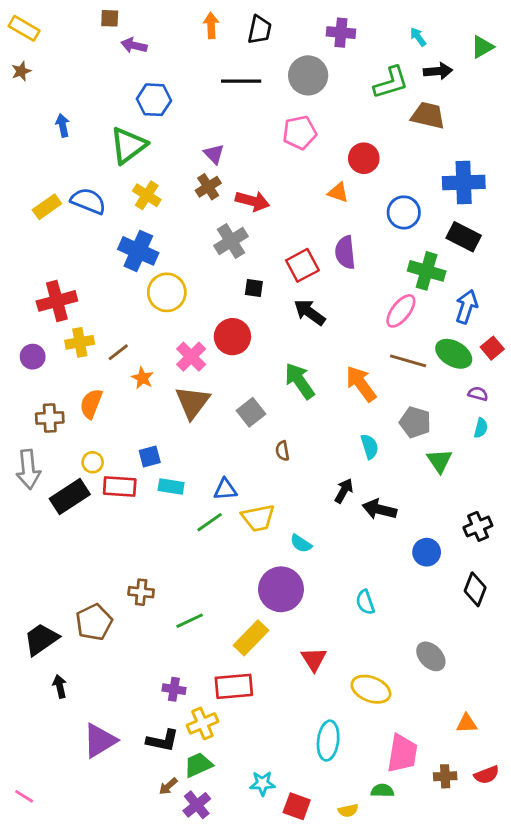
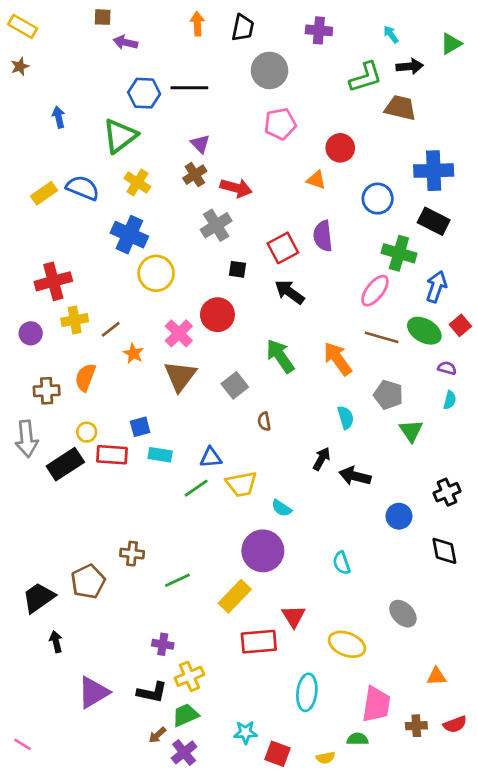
gray circle: (308, 75) -> (270, 70), moved
black line: (241, 81) -> (189, 88), moved
black diamond: (475, 589) -> (444, 551), turned -32
red rectangle: (234, 686) -> (259, 642), moved

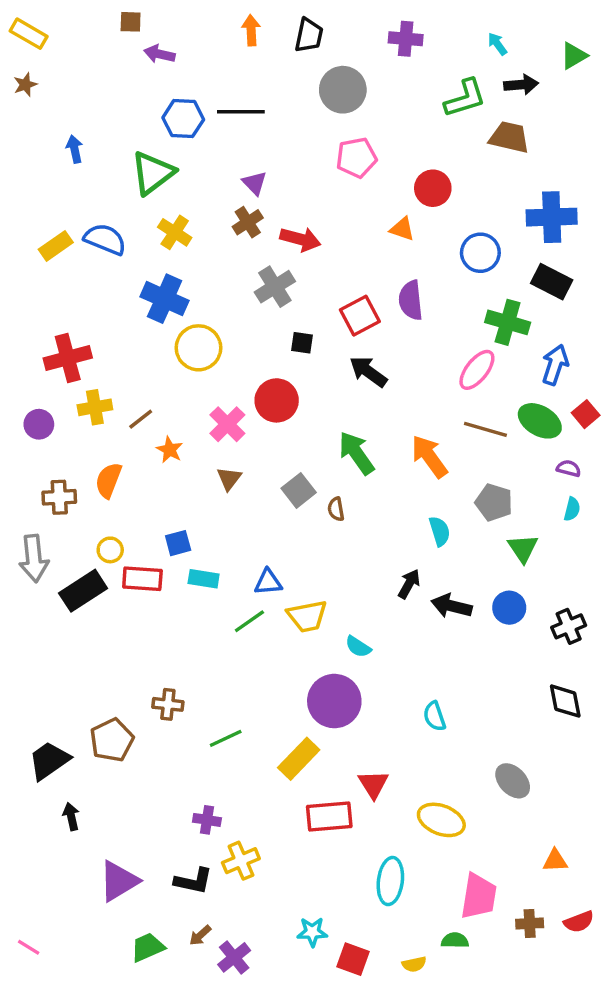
brown triangle: (180, 376) -> (229, 479), size x0.6
brown semicircle: (264, 421) -> (336, 509), moved
blue circle: (399, 516) -> (509, 608), moved
green trapezoid: (185, 715) -> (148, 947), moved

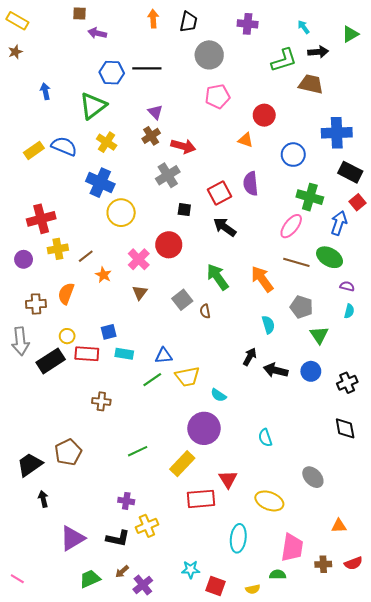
black rectangle: (552, 282) -> (350, 172), moved
red square: (586, 414) -> (358, 202), moved
brown cross: (168, 704) -> (101, 401), moved

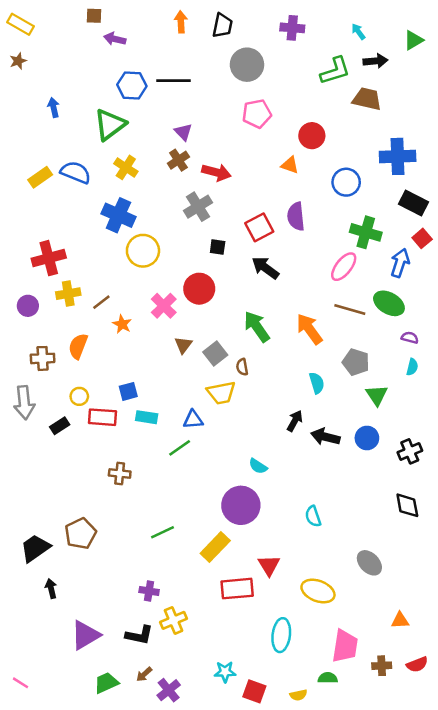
brown triangle: (140, 292) -> (183, 345), moved
black rectangle: (51, 361) -> (60, 426), size x0.6
yellow trapezoid: (187, 377) -> (221, 393), moved

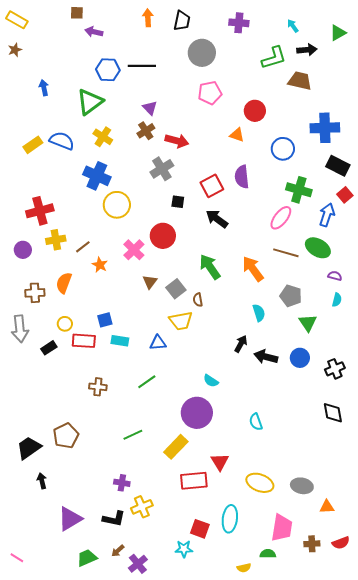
green line: (180, 448) -> (147, 382), moved
gray ellipse: (369, 563) -> (302, 486), moved, turned -35
red square: (254, 691) -> (200, 529), moved

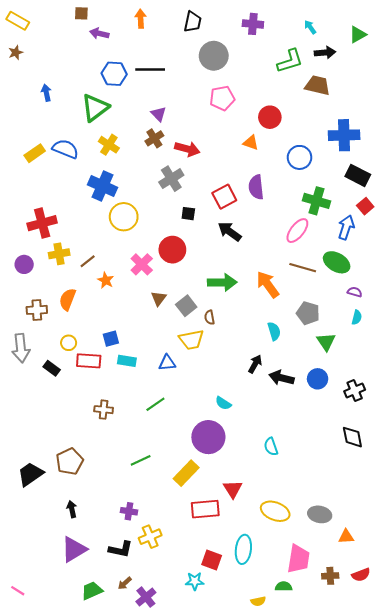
orange arrow: (148, 18) -> (141, 19), moved
green arrow: (210, 267) -> (222, 282), turned 124
black rectangle: (49, 348) -> (52, 368), turned 70
black arrow: (42, 481) -> (72, 509), moved

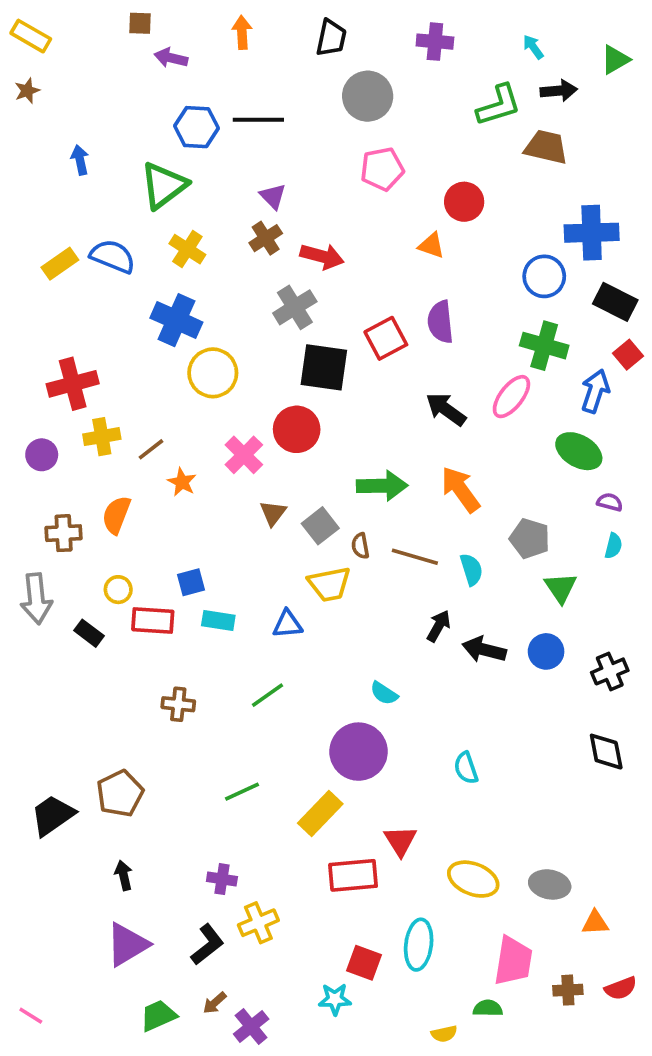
blue circle: (300, 157) -> (544, 276), moved
black square: (188, 214) -> (324, 367), size x2.0
black arrow: (230, 232) -> (446, 409), moved
brown line: (303, 268) -> (415, 557), moved
black L-shape: (120, 549) -> (207, 945), turned -50

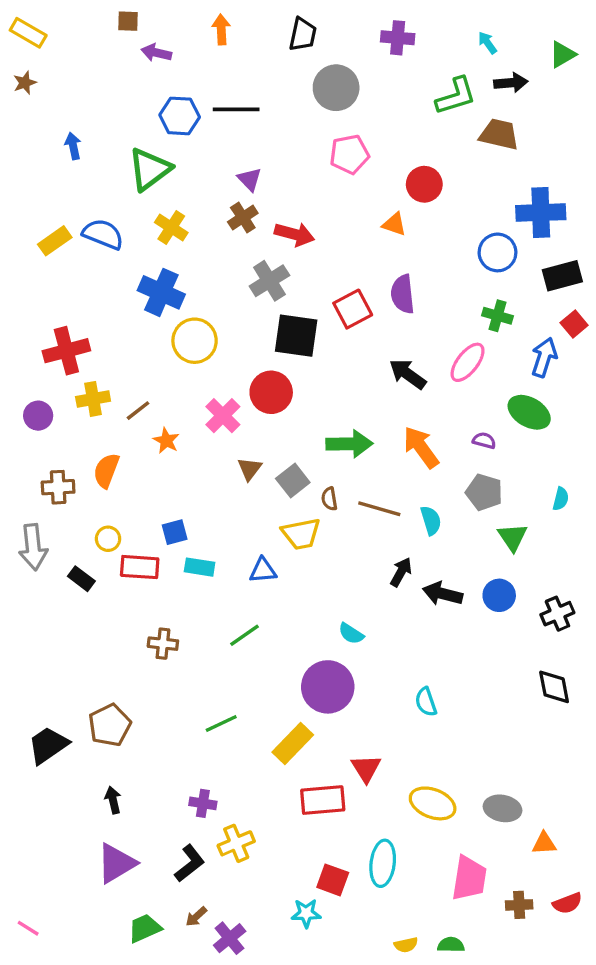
black rectangle: (615, 302) -> (562, 276), turned -42
green cross: (544, 346) -> (497, 316), size x0.7
purple semicircle: (610, 502) -> (484, 441), moved
green semicircle: (488, 1008) -> (451, 945), moved

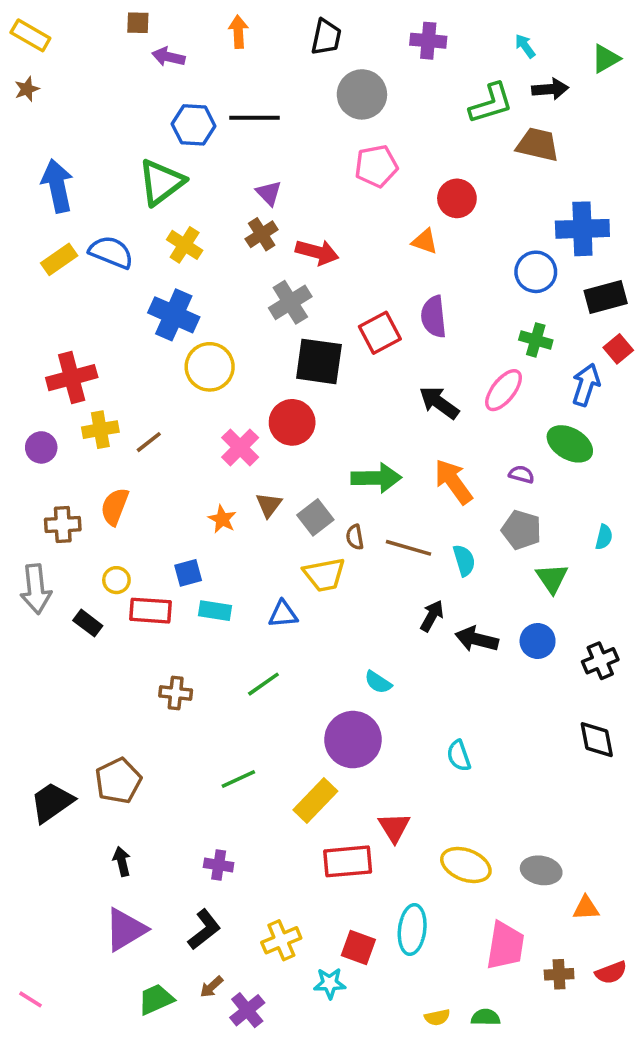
blue arrow: (73, 146) -> (57, 186), moved, size x1.8
orange star: (166, 441) -> (222, 519), moved
yellow cross: (236, 843) -> (281, 940), moved

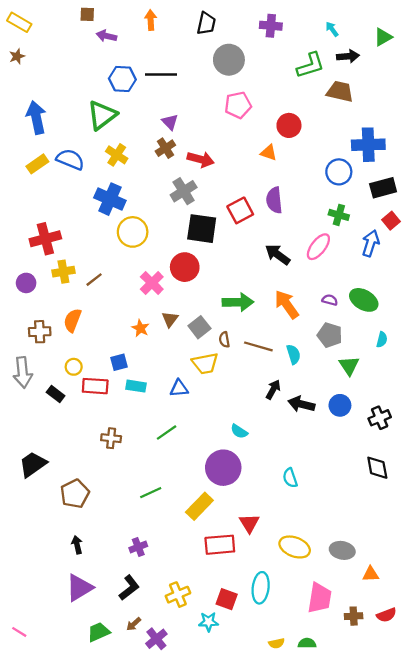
green ellipse: (570, 444) -> (364, 300), moved
black trapezoid: (52, 802) -> (33, 464), moved
purple cross: (219, 865) -> (138, 547), turned -30

